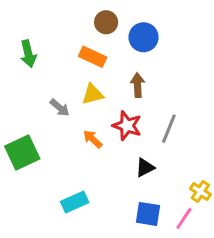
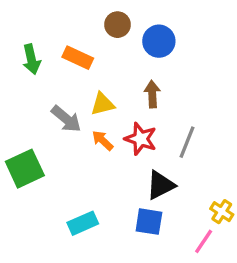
orange rectangle: (93, 57) -> (78, 58), moved
gray arrow: (60, 108) -> (66, 119), size x1.4
orange arrow: (93, 139) -> (103, 140), moved
black triangle: (145, 168) -> (161, 185), size x1.4
blue square: (148, 214) -> (149, 222), moved

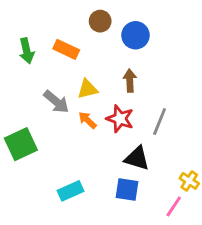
black triangle: (161, 185) -> (137, 158), turned 44

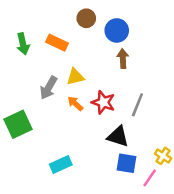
brown arrow: (130, 81) -> (123, 58), moved
gray arrow: (56, 102) -> (48, 88), turned 80
blue square: (127, 189) -> (126, 163), moved

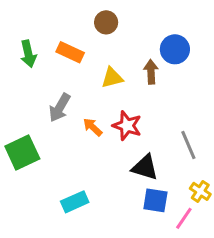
blue circle: (117, 30) -> (175, 49), moved
yellow triangle: (75, 77) -> (112, 78), moved
gray line: (137, 105) -> (188, 145), moved, turned -45

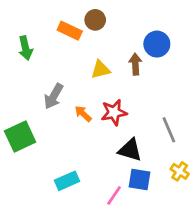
orange rectangle: (70, 52) -> (70, 31), moved
red star: (127, 126) -> (114, 112), turned -30
pink line: (184, 218) -> (114, 196), moved

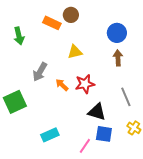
brown arrow: (135, 64) -> (118, 58), moved

